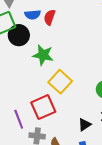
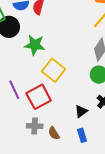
purple line: (19, 119) -> (14, 90), moved

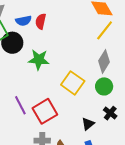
yellow square: (54, 70) -> (73, 83), moved

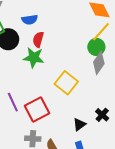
blue semicircle: (24, 21) -> (30, 20), moved
red semicircle: (41, 21) -> (38, 39), moved
green circle: (104, 86) -> (96, 47), moved

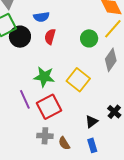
green circle: (96, 47) -> (89, 38), moved
green star: (34, 58) -> (44, 77), moved

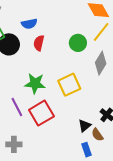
yellow square: (78, 80) -> (69, 85), turned 30
gray cross: (45, 136) -> (14, 144), moved
brown semicircle: (64, 143) -> (97, 135), moved

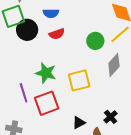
red semicircle: (39, 43) -> (57, 34), turned -133
black triangle: (85, 126) -> (79, 123), moved

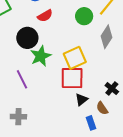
black circle: (27, 30) -> (27, 38), moved
green star: (46, 73) -> (41, 56), turned -30
red square: (47, 103) -> (72, 78), moved, turned 30

